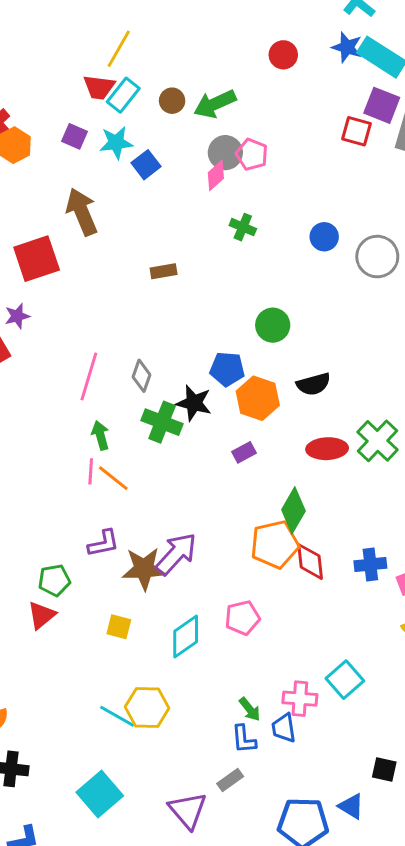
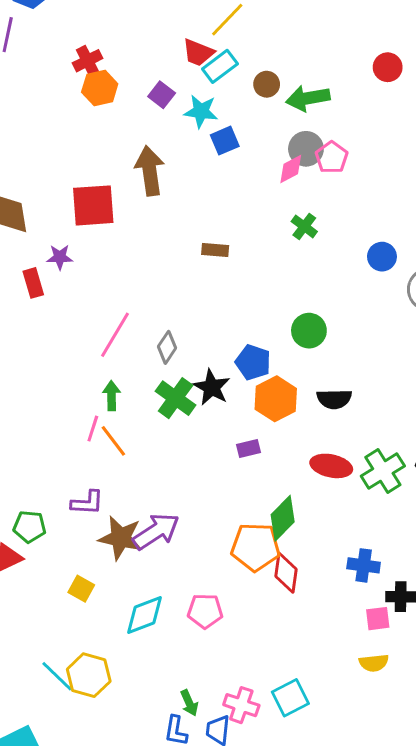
blue cross: (370, 565) -> (364, 565), moved

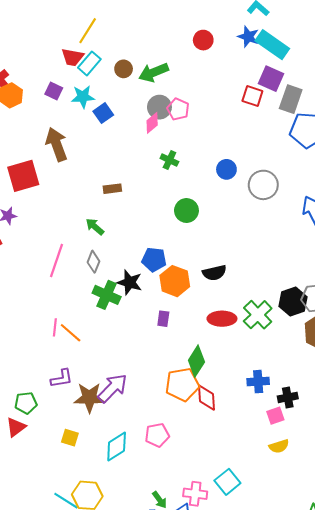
green circle: (309, 331) -> (186, 211), moved
green arrow: (111, 396) -> (95, 227), moved, turned -36
purple rectangle: (249, 449) -> (163, 319), turned -56

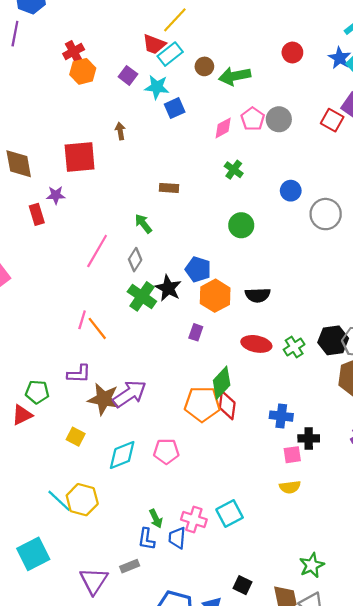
gray circle: (159, 107) -> (279, 119), moved
brown arrow: (57, 144) -> (120, 131), size x0.5
green cross: (258, 315) -> (294, 347), size x0.7
red diamond: (207, 398) -> (227, 405), moved

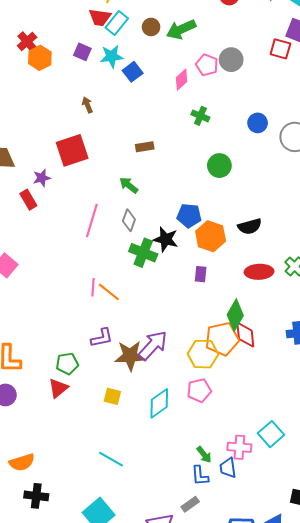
red square: (80, 157) -> (72, 150), moved
yellow hexagon: (82, 500) -> (203, 354), moved

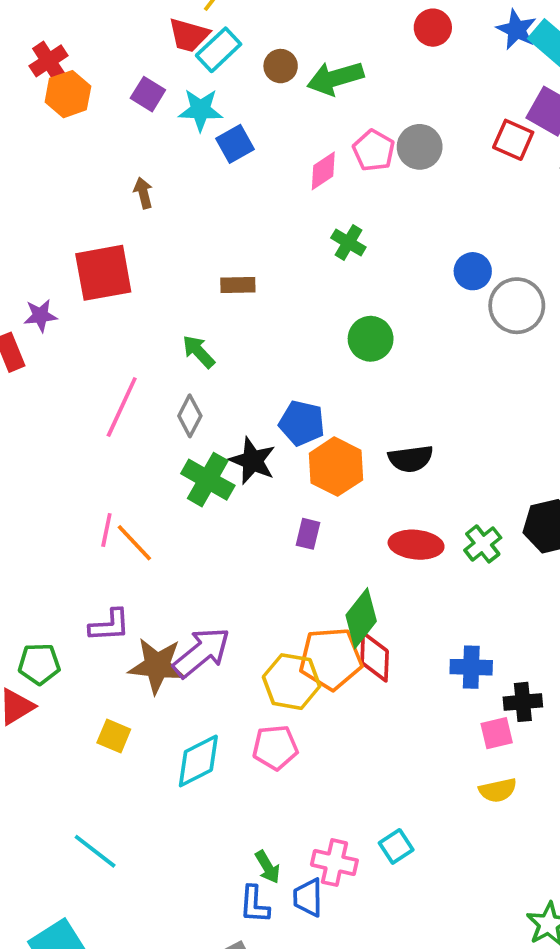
blue circle: (258, 123) -> (473, 271), moved
cyan square: (271, 434) -> (396, 846), size x0.7

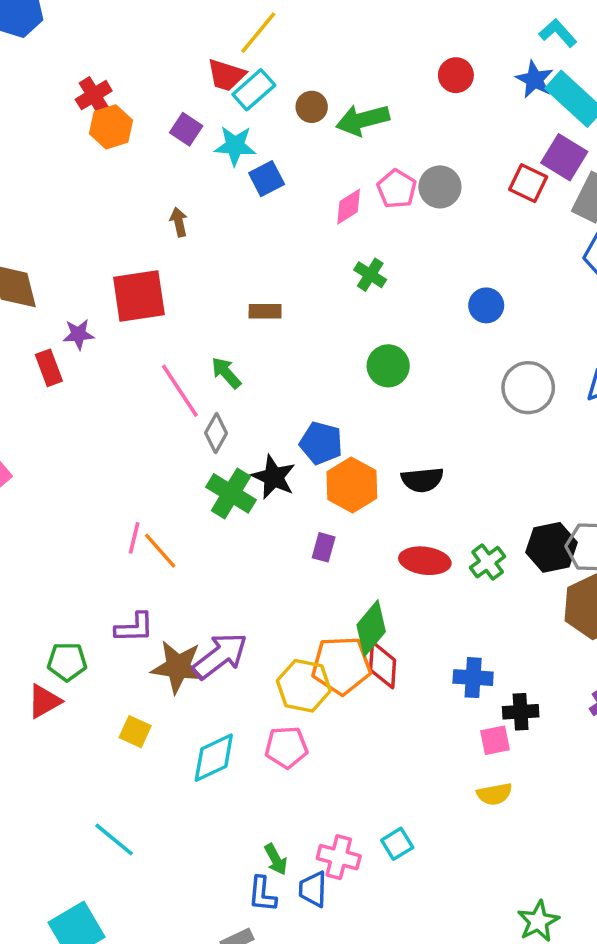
gray circle: (517, 306) -> (528, 388), moved
pink line: (122, 407) -> (180, 391), moved, turned -60

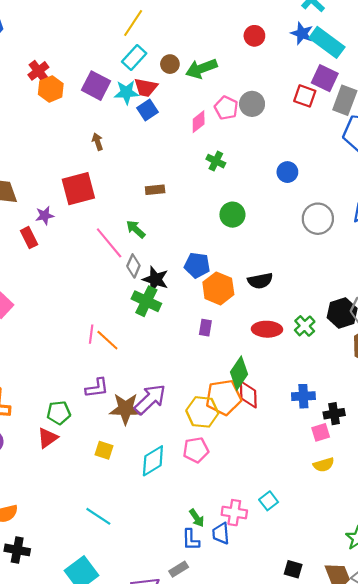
red trapezoid: (226, 75) -> (146, 87), moved
purple square: (186, 129) -> (96, 86), size x1.5
black star: (274, 477) -> (155, 279), moved

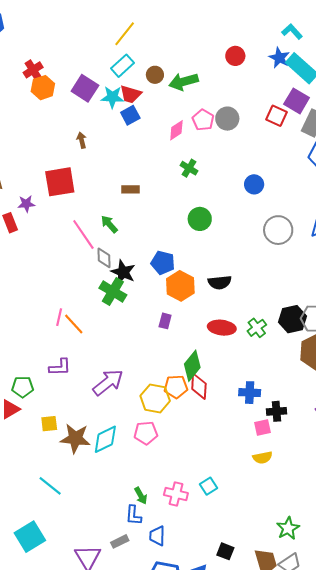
gray diamond: (133, 266) -> (104, 258), turned -30
orange pentagon: (224, 397) -> (176, 387), size x0.7
brown star: (126, 409) -> (75, 438), moved
yellow square: (104, 450) -> (49, 424), moved, turned -30
blue trapezoid: (221, 533) -> (157, 536), moved

